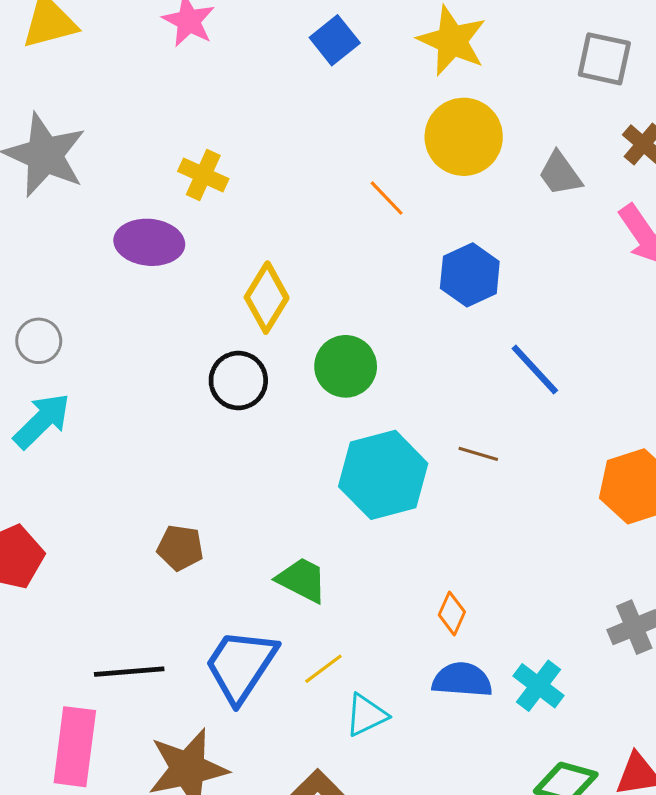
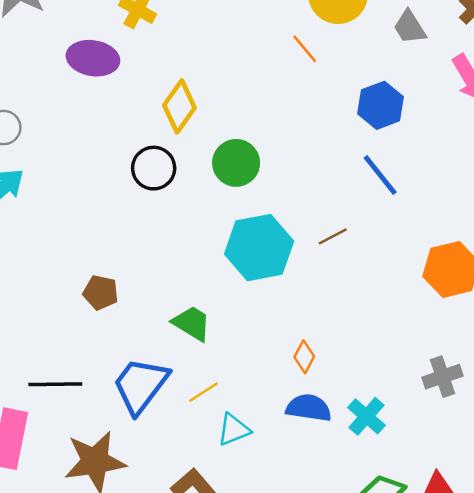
orange line: (387, 198) -> (305, 49), moved
blue hexagon: (470, 275) -> (381, 105), moved
brown line: (478, 454) -> (333, 236), turned -48

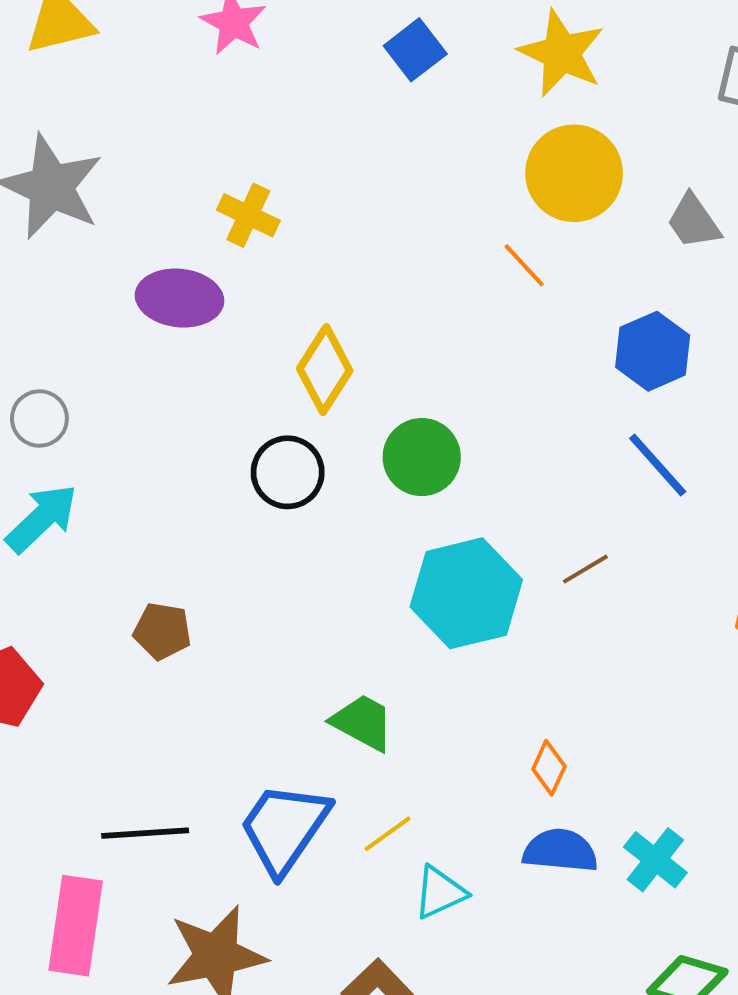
brown pentagon: (101, 293) -> (162, 631), moved

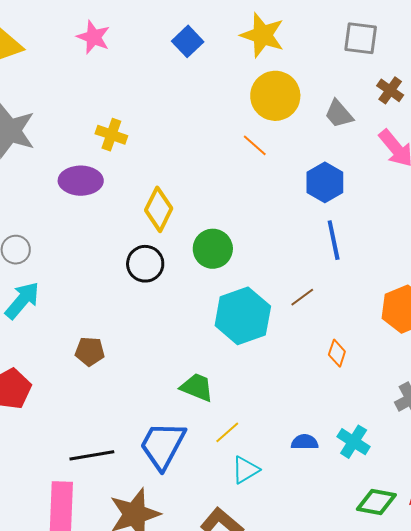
blue line: (658, 465) -> (334, 240), turned 36
orange diamond: (549, 768) -> (337, 353), moved
yellow line: (388, 834) -> (227, 432), moved
blue semicircle: (560, 851) -> (305, 442), size x0.7

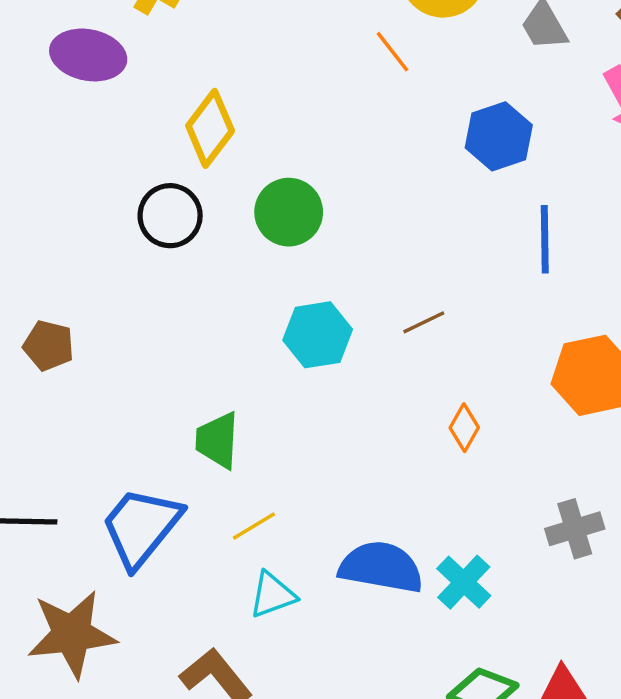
blue line: (334, 240) -> (545, 239), moved
cyan hexagon: (243, 316) -> (318, 335), size x0.7
green trapezoid: (197, 387) -> (217, 440), turned -120
blue semicircle: (305, 442) -> (381, 567), size x1.8

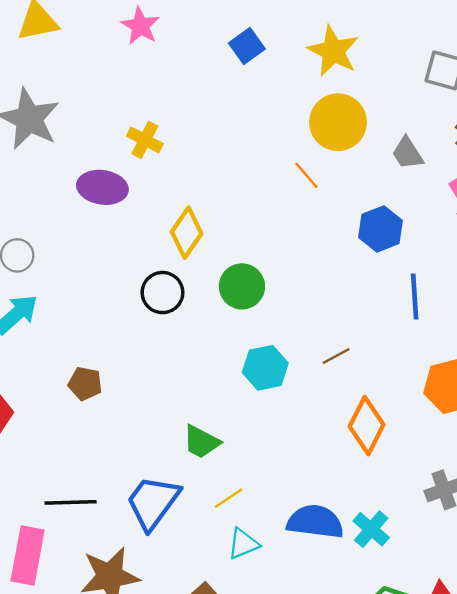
orange diamond: (464, 428) -> (367, 426), size x1.8
green trapezoid: (217, 440) -> (201, 442), turned -63

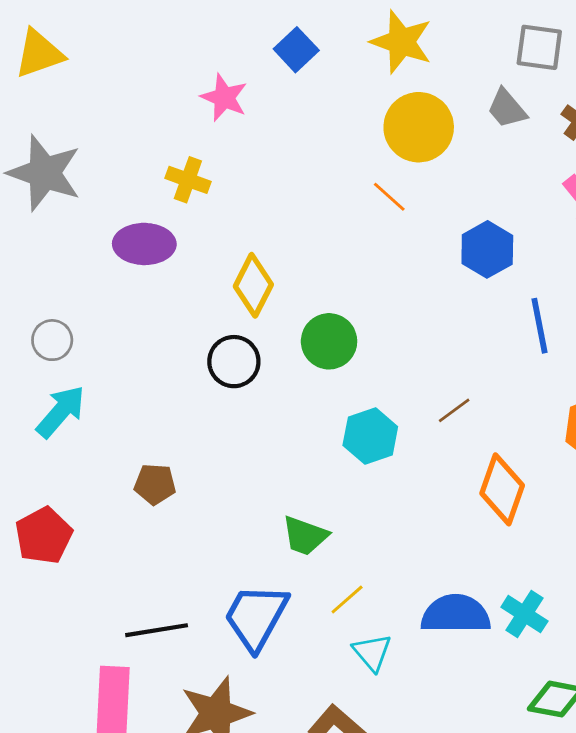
pink star: (140, 26) -> (224, 98), moved
gray trapezoid: (408, 153) -> (507, 109), moved
cyan triangle: (243, 544) -> (372, 652), turned -40

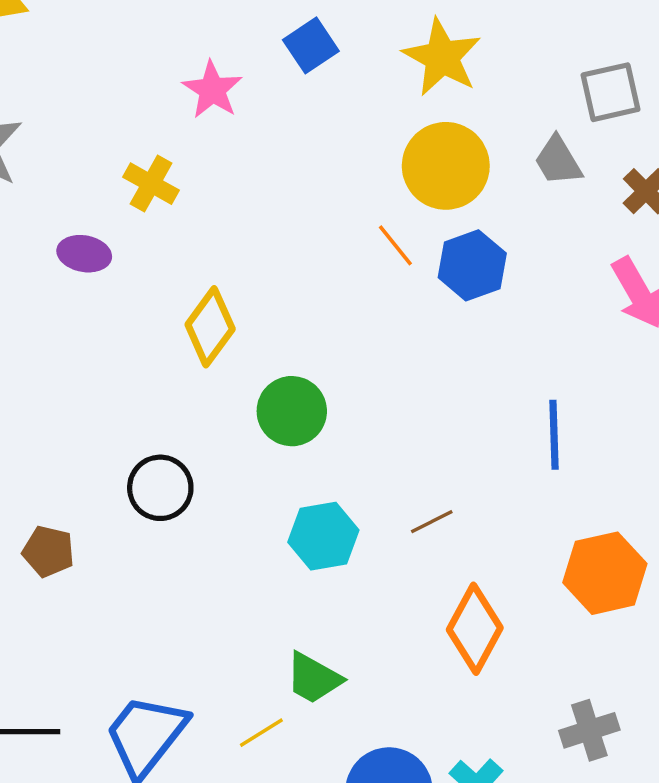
gray square: (539, 47) -> (610, 92), turned -30
purple ellipse: (144, 244) -> (84, 254), size x0.7
blue hexagon: (487, 249) -> (472, 265), moved
black circle: (234, 362) -> (160, 488), moved
green trapezoid: (305, 536) -> (314, 678), moved

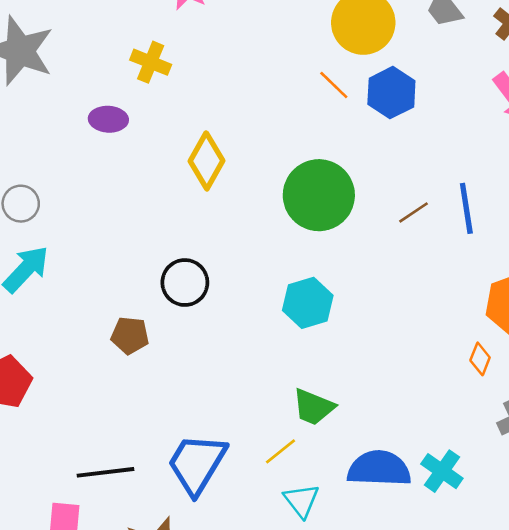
green circle: (292, 411) -> (319, 195), moved, size x1.4
brown line: (432, 522) -> (414, 212), moved
brown pentagon: (48, 551) -> (130, 335), moved
orange diamond: (475, 629) -> (480, 359), moved, size x0.5

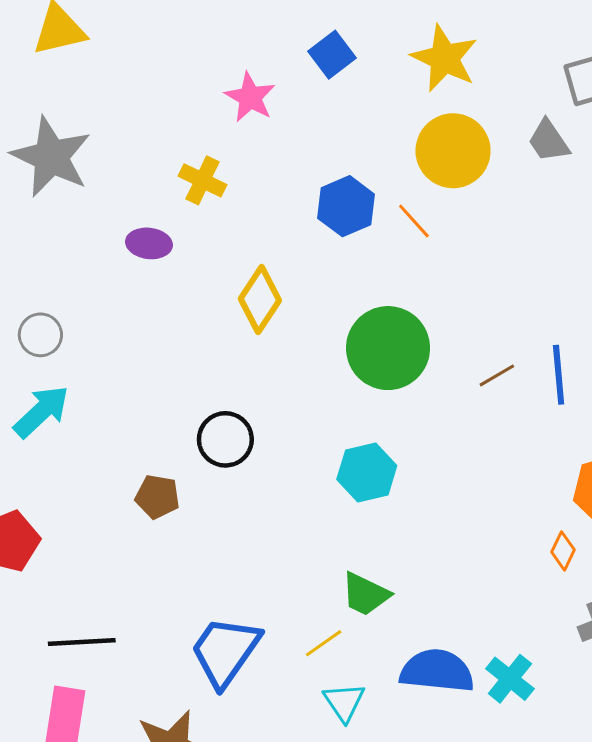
blue hexagon: (391, 93) -> (346, 206), moved
black line: (105, 472) -> (82, 642), moved

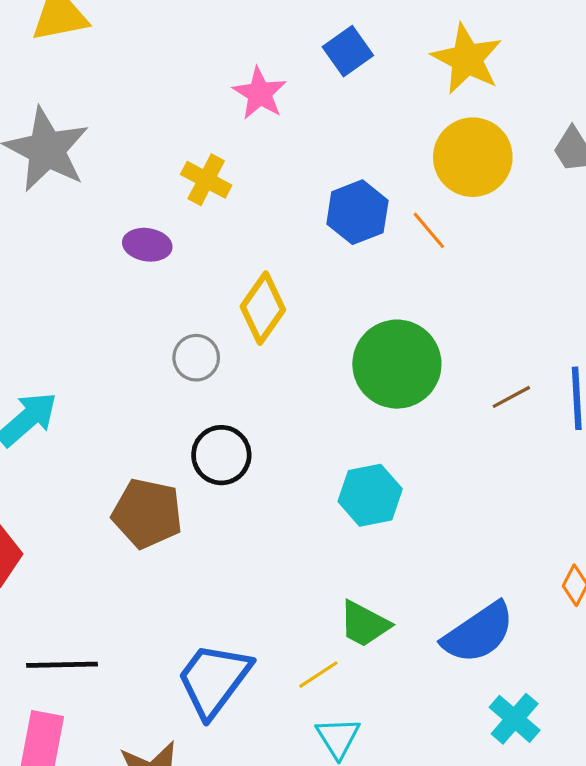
gray circle: (40, 335) -> (196, 358), moved
brown pentagon: (157, 497) -> (147, 513), size x1.5
blue semicircle: (437, 671) -> (478, 633), moved, turned 138

